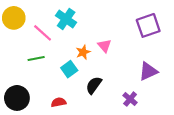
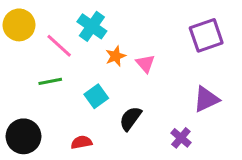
orange star: (83, 52) -> (116, 56), moved

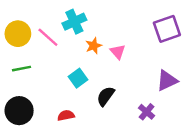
yellow circle: (19, 25) -> (18, 34), moved
cyan cross: (92, 26) -> (74, 22), turned 30
green line: (50, 81) -> (21, 69), moved

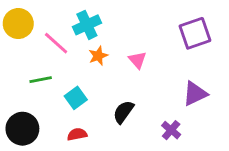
yellow circle: (18, 34) -> (18, 24), moved
orange star: (94, 46) -> (98, 56), moved
green line: (21, 69) -> (41, 80), moved
cyan square: (78, 78) -> (76, 98), moved

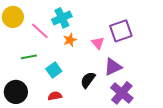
purple square: (195, 33) -> (121, 31), moved
purple triangle: (195, 94) -> (113, 67), moved
purple cross: (171, 130) -> (122, 93), size x1.6

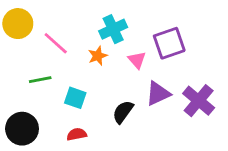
cyan cross: (62, 18) -> (113, 29), moved
cyan square: (54, 70) -> (75, 98), turned -35
purple cross: (122, 93) -> (199, 101), moved

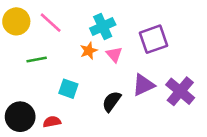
pink line: (56, 43) -> (51, 23), moved
pink triangle: (137, 60) -> (114, 54), moved
green line: (40, 80) -> (37, 60), moved
red semicircle: (77, 134) -> (52, 122), moved

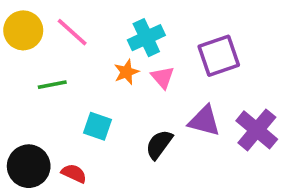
purple triangle: (143, 85) -> (204, 121), turned 40
red semicircle: (52, 122) -> (74, 173), turned 36

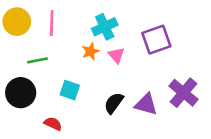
pink line: (72, 32) -> (52, 23), turned 50
purple triangle: (204, 121) -> (146, 104), moved
black circle: (29, 166) -> (21, 93), moved

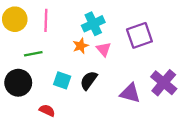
black semicircle: (114, 103) -> (89, 80), moved

